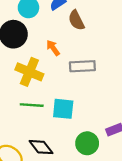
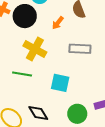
orange arrow: (53, 48) -> (58, 23), moved, turned -112
green line: (32, 105) -> (22, 74), moved

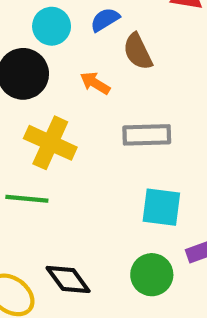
orange arrow: (58, 23) -> (95, 83), turned 88
cyan square: (60, 83) -> (161, 207), moved

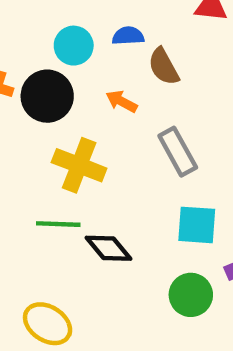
blue semicircle: (105, 20) -> (128, 36), turned 32
gray rectangle: (147, 135) -> (178, 152), turned 66
black diamond: (68, 279) -> (108, 248), moved

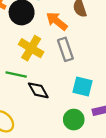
orange arrow: (122, 101) -> (57, 21), size x1.5
gray rectangle: (178, 152) -> (65, 49), moved

